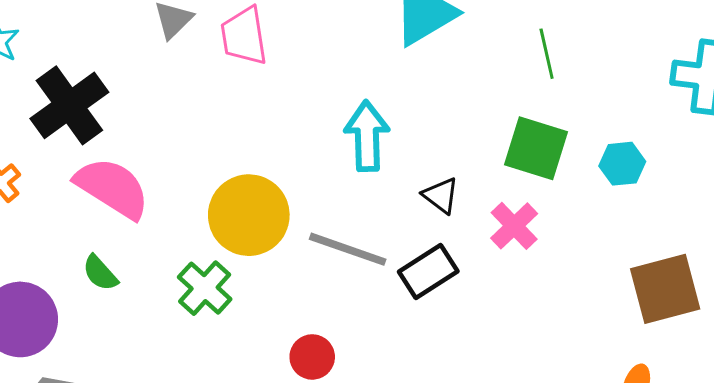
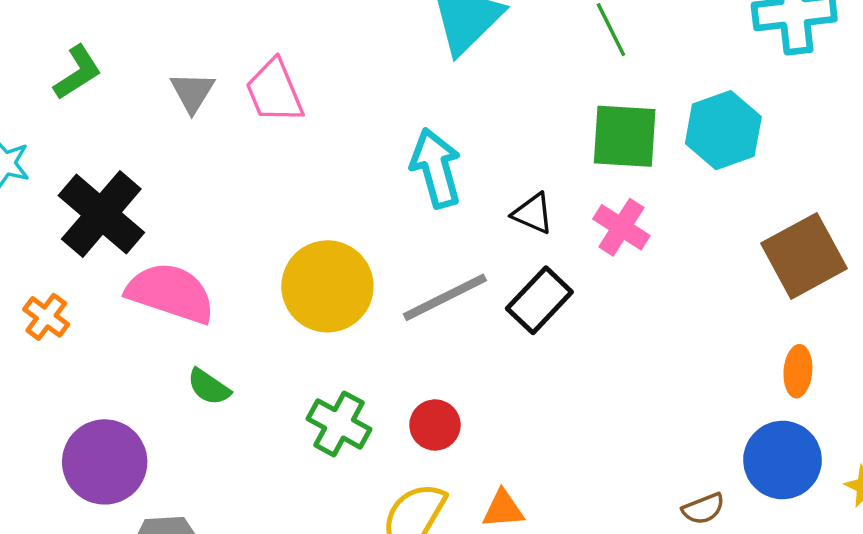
cyan hexagon: (622, 164) -> (723, 130), size x1.5
gray line: (348, 249) -> (445, 297), turned -32
green semicircle: (100, 273) -> (209, 387), moved
green cross: (205, 288) -> (339, 424), moved

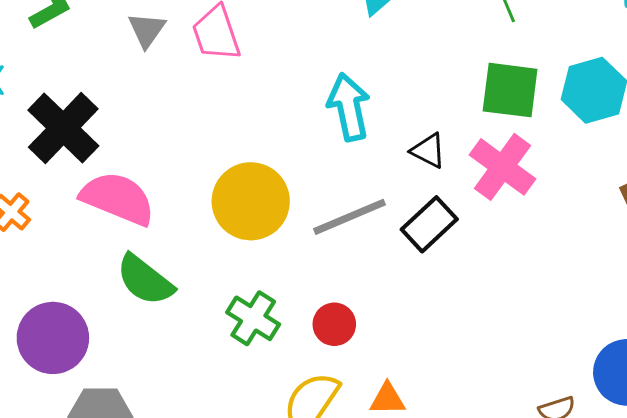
pink cross: (621, 227) -> (503, 167), size x1.4
green semicircle: (209, 387) -> (145, 280), size x1.6

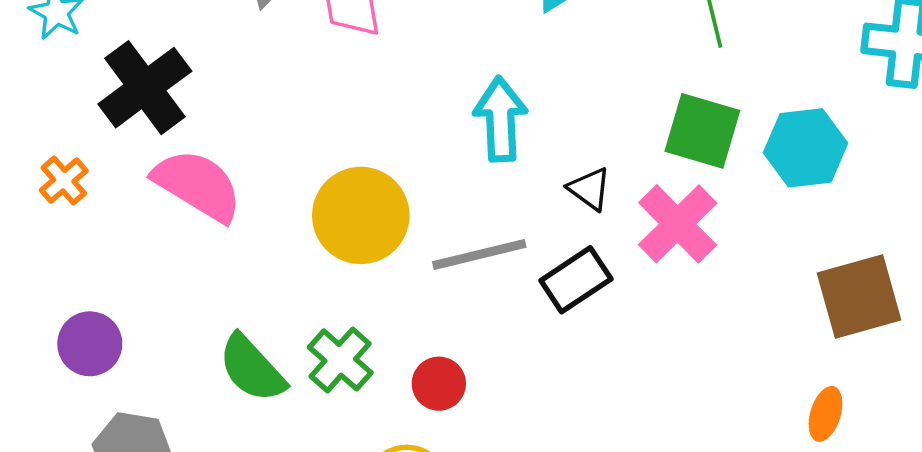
green semicircle: (145, 280) -> (252, 368), moved
purple circle: (53, 338) -> (90, 344), size x0.7

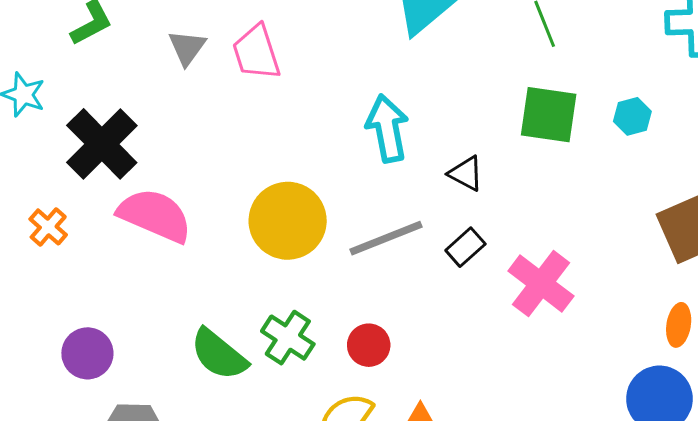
cyan hexagon: (806, 148) -> (632, 116), size x0.6
pink cross: (678, 224) -> (541, 284), moved
black rectangle: (576, 280) -> (465, 247), size x0.7

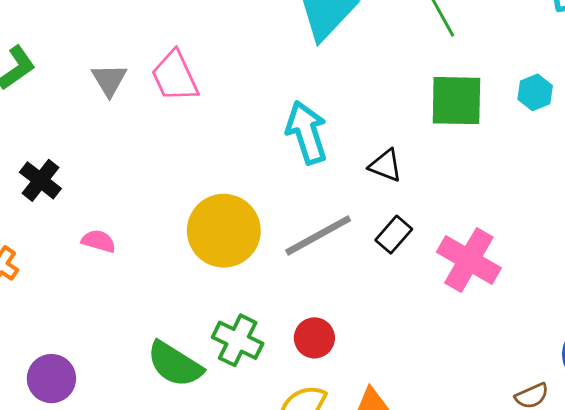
black cross: (102, 144) -> (40, 180), size x0.6
pink semicircle: (155, 215) -> (99, 241), size x0.5

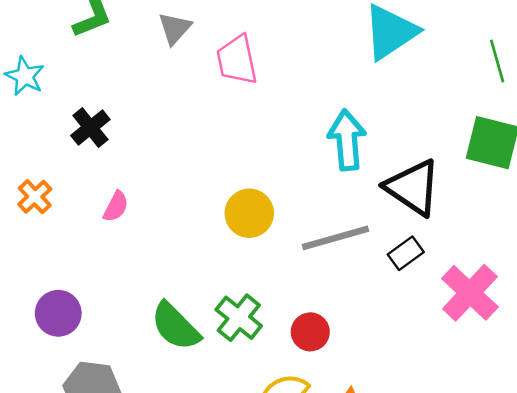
gray triangle: (109, 80) -> (175, 28), moved
black triangle: (386, 166) -> (413, 188), size x1.8
yellow circle: (224, 231) -> (249, 213), size x0.7
pink semicircle: (99, 241) -> (116, 207), moved, turned 88

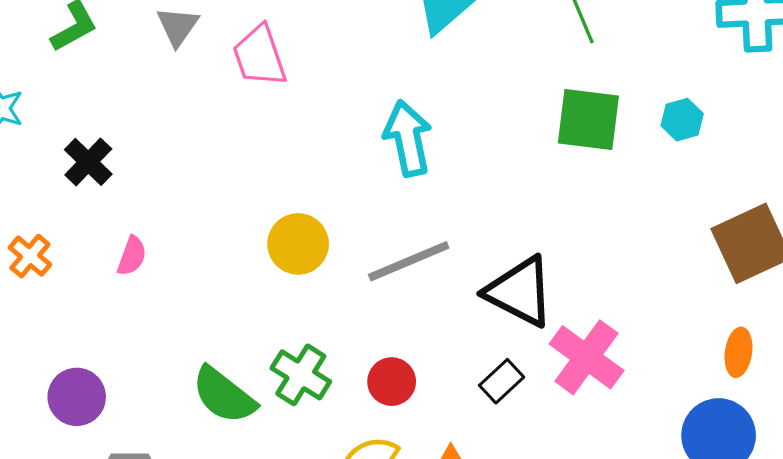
black triangle: (413, 188) -> (520, 292), moved
black rectangle: (406, 253) -> (502, 381), moved
pink cross: (470, 293) -> (587, 357), moved

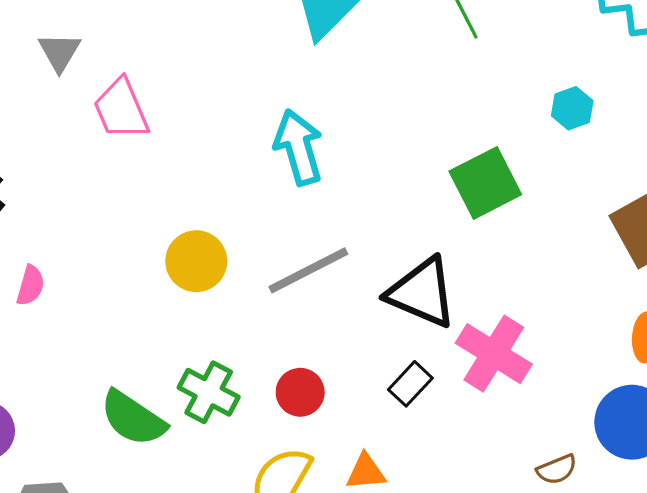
pink trapezoid: (259, 56) -> (121, 109), moved
green square: (588, 119) -> (485, 183), moved, turned -30

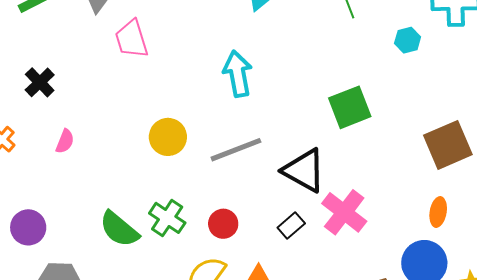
cyan hexagon: (572, 108) -> (408, 40), moved

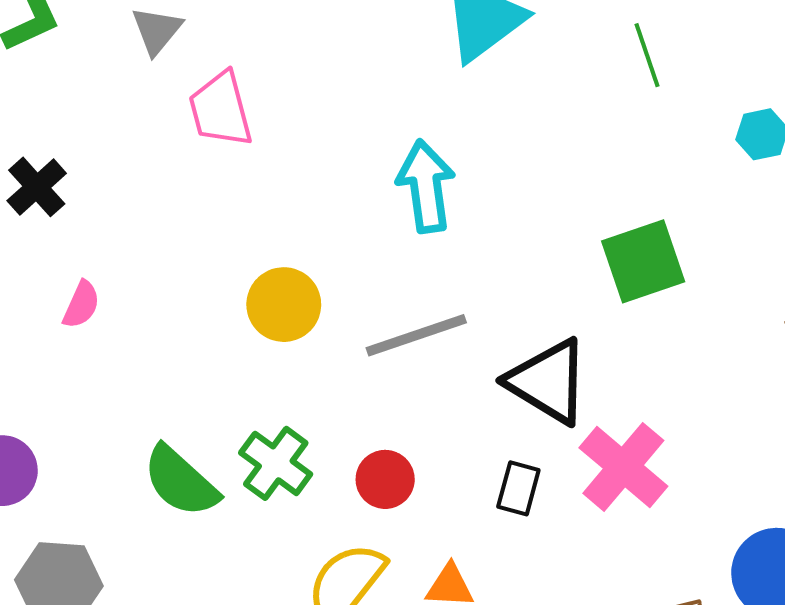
black rectangle: (291, 225) -> (518, 488), turned -36

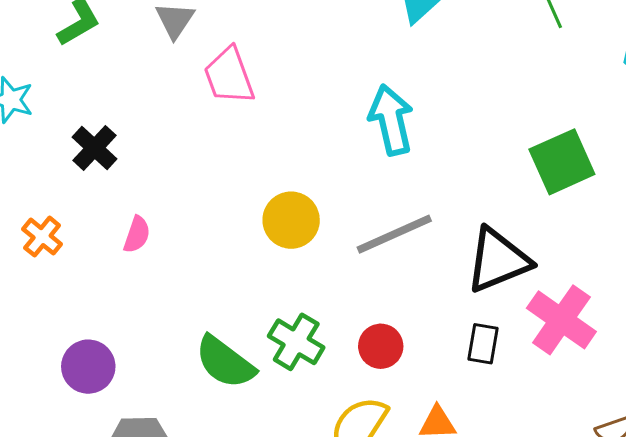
black triangle: (548, 382) -> (498, 260), turned -48

